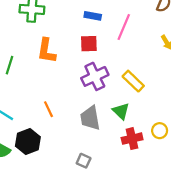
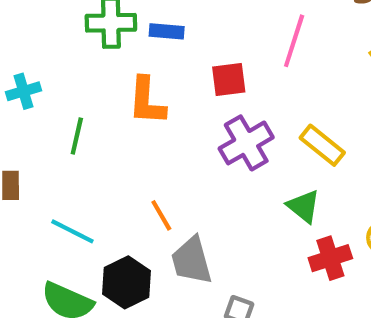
blue rectangle: (93, 16) -> (167, 31), moved
gray trapezoid: (90, 118) -> (192, 261), moved

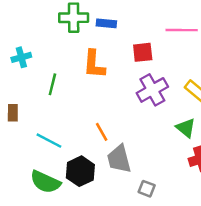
pink line: (294, 41) -> (182, 30), turned 72

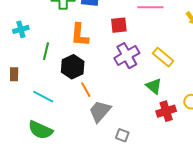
gray trapezoid: (119, 159) -> (100, 111), turned 55
black hexagon: (80, 171) -> (73, 67), moved

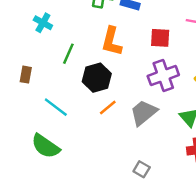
cyan cross: (21, 29) -> (43, 23), turned 35
orange line: (86, 90) -> (108, 107), turned 70
gray trapezoid: (100, 111) -> (144, 113), moved

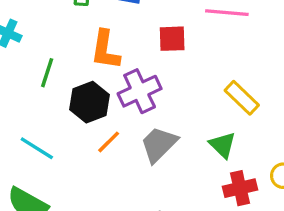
purple cross: (163, 76) -> (140, 91), moved

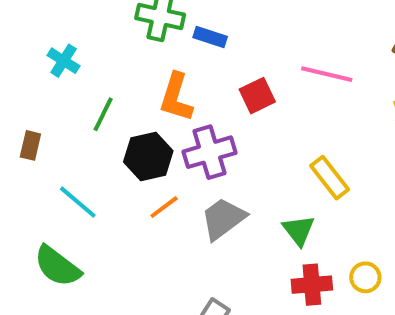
red square: (172, 39) -> (257, 96), turned -32

